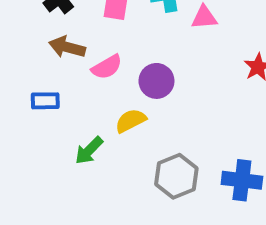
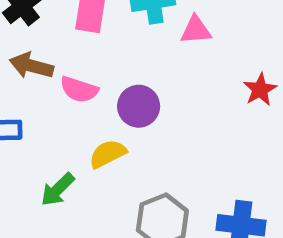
pink semicircle: (107, 67) -> (79, 90), turned 48

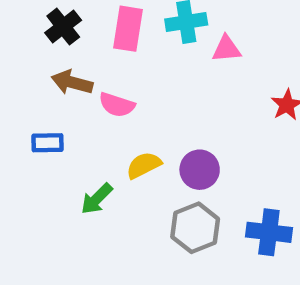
purple circle: (139, 106) -> (200, 170), moved

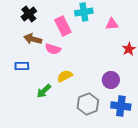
pink rectangle: (128, 29) -> (63, 26), moved, turned -36
pink triangle: (226, 49) -> (112, 24), moved
purple circle: (200, 170) -> (111, 80), moved

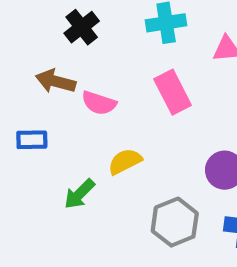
black cross: (29, 14) -> (82, 27), moved
pink rectangle: (63, 26) -> (173, 92), moved

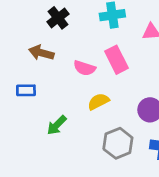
pink semicircle: (99, 103) -> (84, 68), moved
yellow semicircle: (125, 161) -> (98, 101), moved

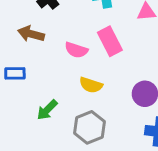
yellow semicircle: (98, 101) -> (91, 85), turned -135
gray hexagon: (118, 143) -> (89, 127), moved

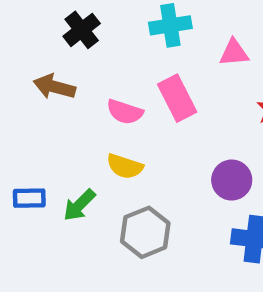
blue rectangle: (15, 73) -> (29, 198), moved
yellow semicircle: (91, 85) -> (125, 166), moved

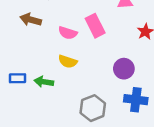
green arrow: (79, 205) -> (44, 82), turned 54
gray hexagon: (145, 232) -> (93, 108), moved

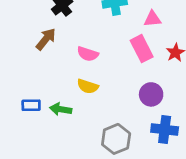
brown arrow: (31, 20) -> (46, 39), turned 114
pink rectangle: (95, 26) -> (142, 49), moved

